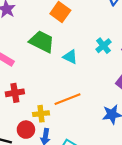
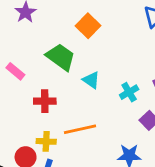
cyan cross: (104, 46) -> (129, 92), moved
red cross: (15, 93) -> (45, 101), moved

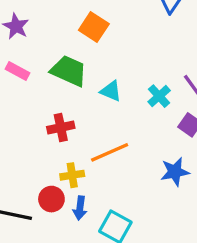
pink rectangle: (15, 71) -> (17, 71), moved

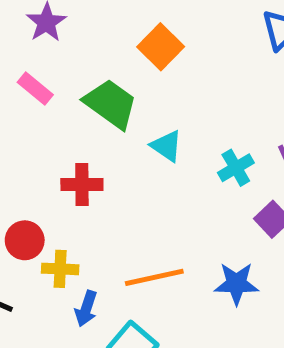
orange line: (110, 152) -> (154, 277), moved
yellow cross: (72, 175) -> (60, 269), moved
red circle: (51, 199) -> (25, 240), moved

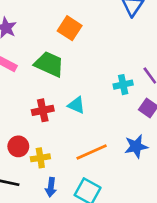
cyan triangle: (167, 146) -> (76, 105), moved
cyan cross: (236, 168) -> (123, 85), turned 30
blue arrow: (86, 309) -> (51, 187), moved

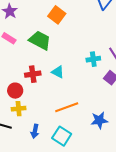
red circle: (18, 146) -> (15, 91), moved
blue star: (136, 146) -> (99, 120), moved
yellow cross: (40, 158) -> (19, 109), moved

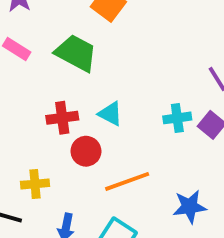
cyan cross: (93, 59) -> (177, 118), moved
red circle: (15, 91) -> (86, 151), moved

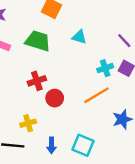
cyan triangle: (110, 114) -> (79, 37), moved
orange line: (127, 181) -> (96, 95), moved

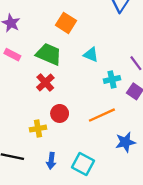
cyan cross: (105, 68) -> (112, 79), moved
red cross: (37, 81) -> (45, 82), moved, turned -30
yellow cross: (28, 123) -> (38, 129), moved

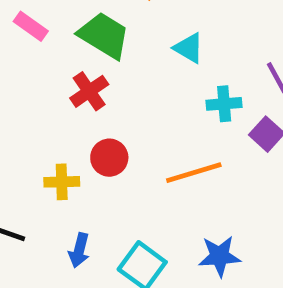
blue star: (125, 142) -> (219, 256), moved

